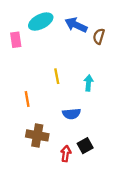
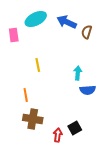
yellow line: (57, 76) -> (38, 65), moved
orange line: (27, 99) -> (26, 95), moved
blue semicircle: (71, 114) -> (88, 90), moved

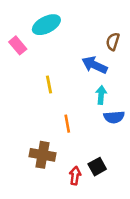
blue arrow: (67, 22) -> (95, 65), moved
pink rectangle: (14, 35) -> (18, 45), turned -32
orange line: (26, 95) -> (67, 124), moved

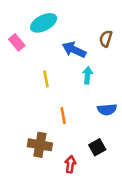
blue arrow: (95, 65) -> (74, 50), moved
cyan arrow: (101, 95) -> (87, 75), moved
black square: (97, 167) -> (97, 147), moved

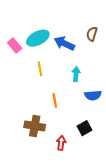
cyan ellipse: (44, 23) -> (38, 38), moved
pink rectangle: (17, 42) -> (15, 46), moved
cyan arrow: (87, 75) -> (76, 74), moved

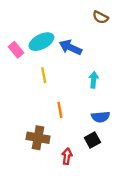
brown semicircle: (92, 34) -> (101, 17), moved, turned -80
cyan arrow: (76, 74) -> (94, 80), moved
blue semicircle: (93, 95) -> (101, 117), moved

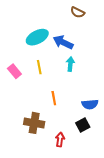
brown semicircle: (101, 17) -> (78, 12), moved
pink rectangle: (16, 50) -> (14, 71), moved
cyan arrow: (94, 80) -> (70, 64), moved

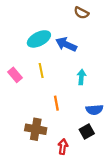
cyan arrow: (70, 64) -> (81, 77), moved

